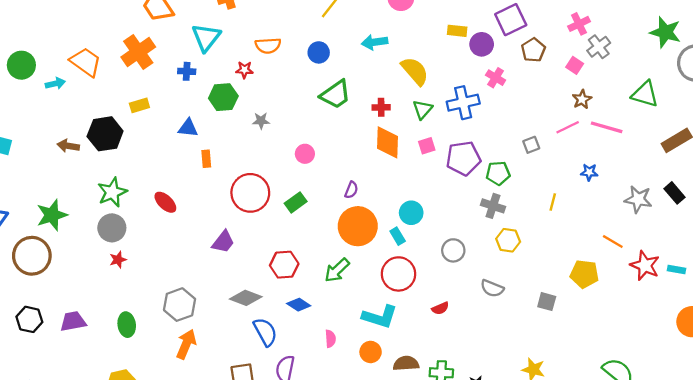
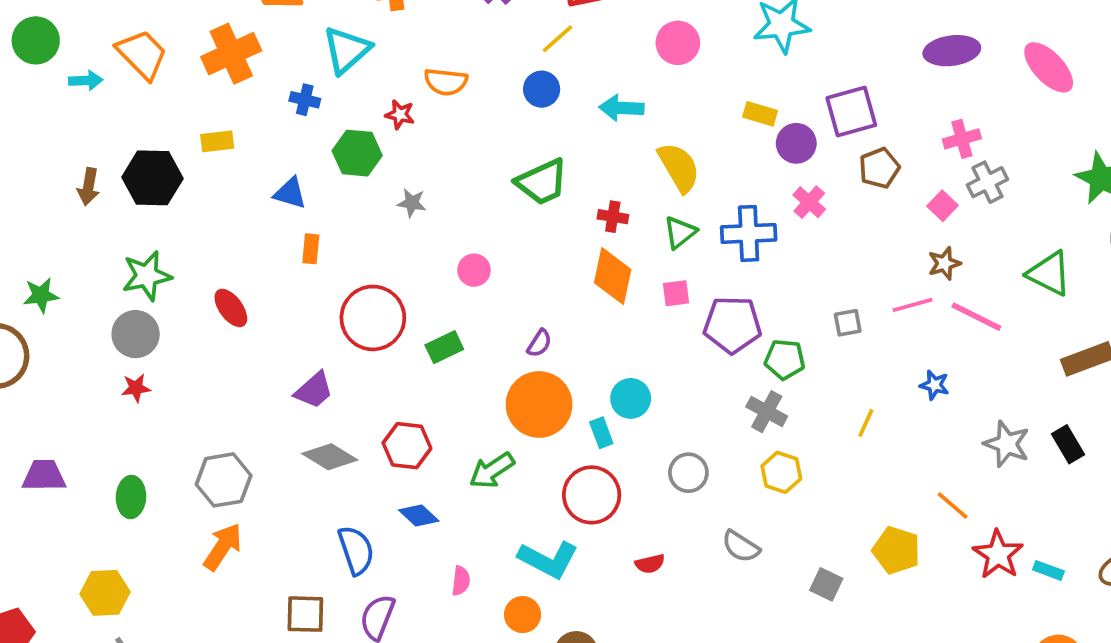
blue circle: (319, 52) -> (542, 89), moved
brown arrow: (68, 146) -> (88, 187), turned -100
green star: (52, 215) -> (41, 295), size x0.7
gray diamond: (246, 298) -> (330, 457), moved

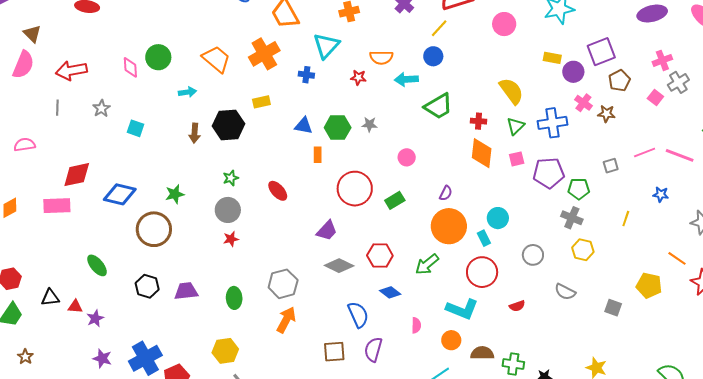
cyan arrow: (86, 80) -> (187, 92), moved
cyan arrow: (621, 108) -> (406, 79), moved
green hexagon: (357, 153) -> (338, 128), moved
brown star: (944, 263) -> (606, 114), moved, turned 30
green star: (147, 276) -> (231, 178), size x0.6

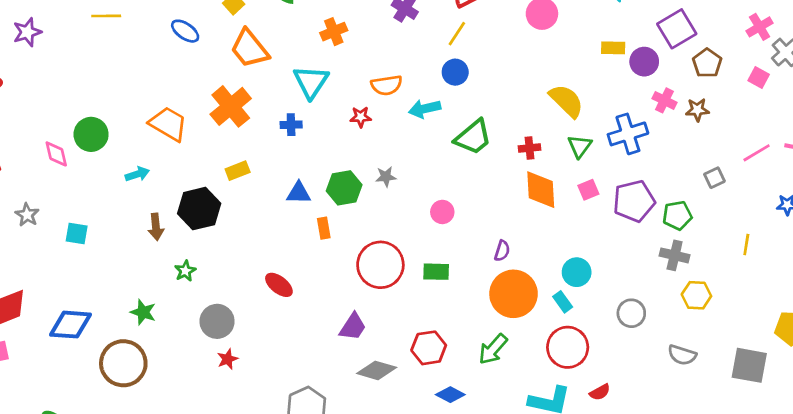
green star: (231, 178) -> (185, 271), moved
green star: (175, 194) -> (143, 312), turned -30
green rectangle: (395, 200) -> (436, 272), turned 42
red semicircle: (517, 306) -> (600, 392), moved
gray square: (613, 308) -> (749, 365), size x1.6

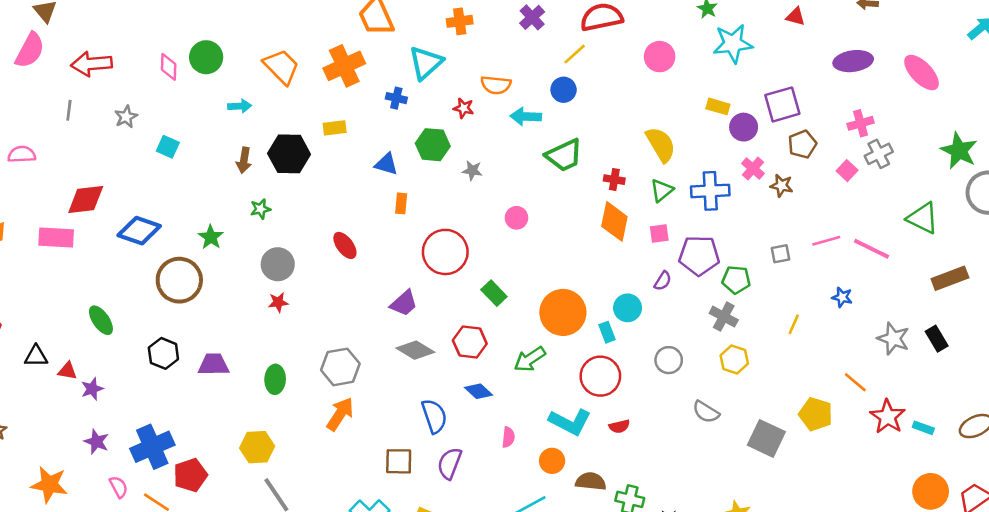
green hexagon: (344, 188) -> (433, 145), moved
purple semicircle: (502, 251) -> (663, 281), moved
green rectangle: (436, 272) -> (494, 293), moved, turned 30

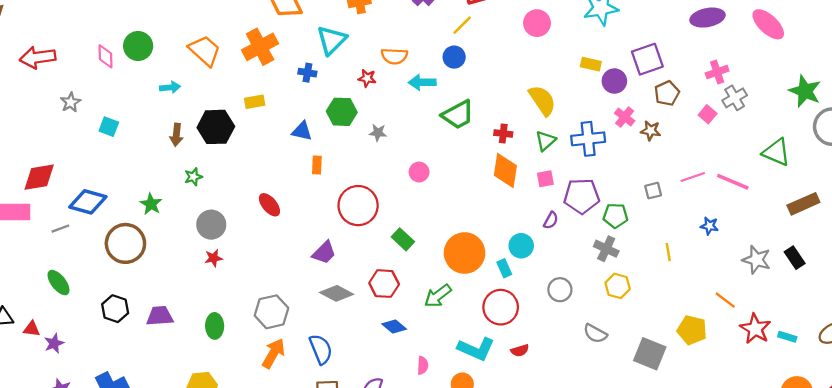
gray line: (69, 110) -> (60, 229), moved, turned 66
yellow line: (794, 324) -> (668, 252), turned -30
blue semicircle: (434, 416) -> (321, 349), moved

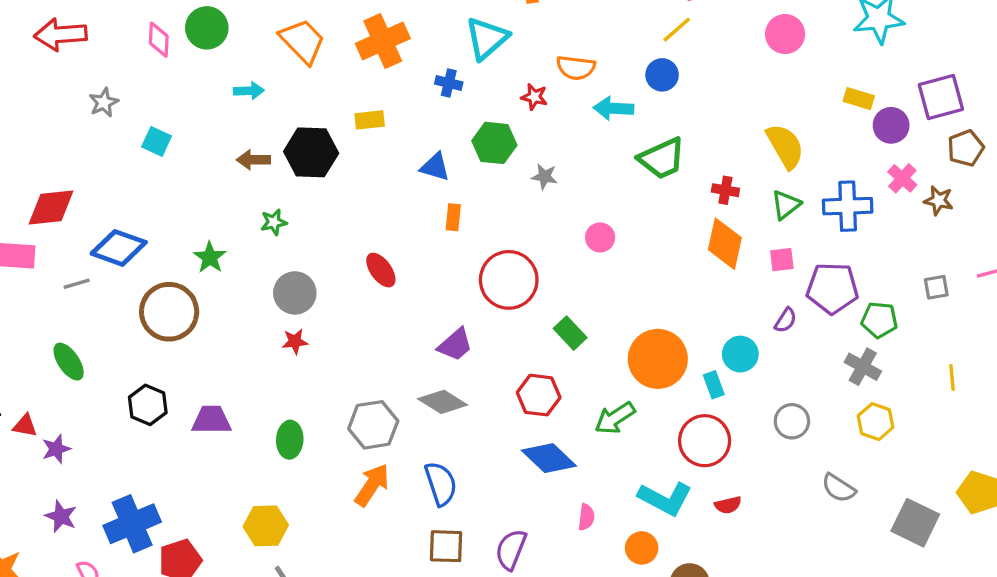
brown arrow: (176, 135) -> (253, 160), turned 80
gray diamond: (337, 293) -> (443, 402), moved
blue diamond: (394, 326) -> (549, 458), size x1.5

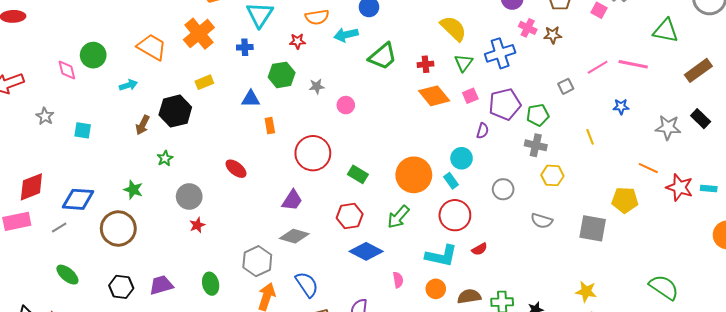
brown arrow: (253, 160) -> (143, 125), turned -48
pink circle: (600, 237) -> (346, 105), moved
orange diamond: (725, 244) -> (434, 96), turned -36

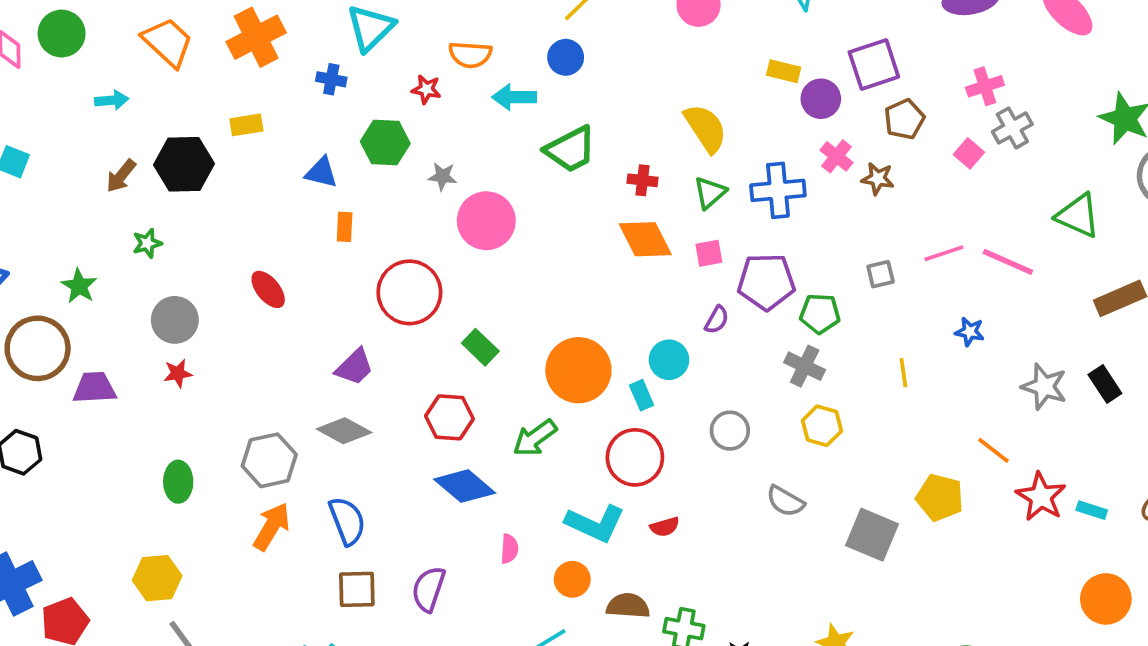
pink circle: (346, 105) -> (486, 221), size x1.8
purple trapezoid: (161, 285) -> (94, 388), moved

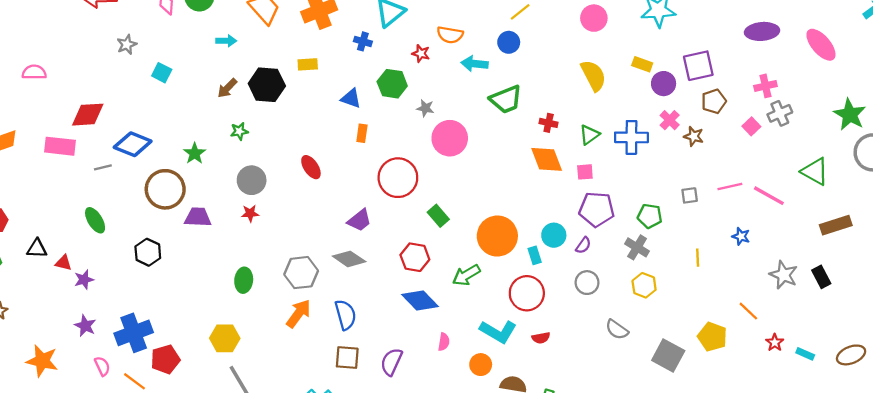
yellow semicircle: (706, 128) -> (593, 76), moved
purple pentagon: (766, 282) -> (597, 209), moved
purple semicircle: (717, 320) -> (583, 245), moved
red star: (1041, 497) -> (775, 343), size x0.6

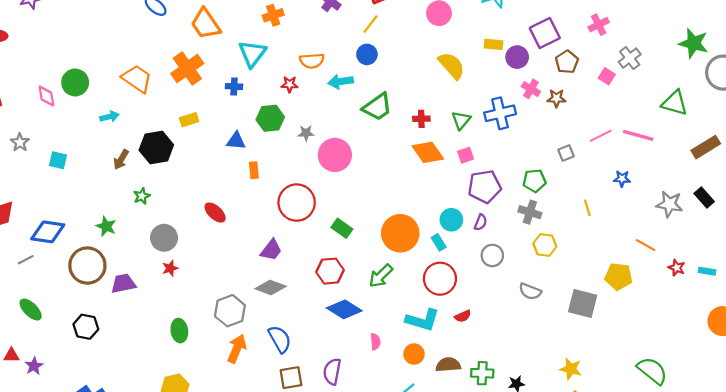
pink cross: (765, 86) -> (599, 25), moved

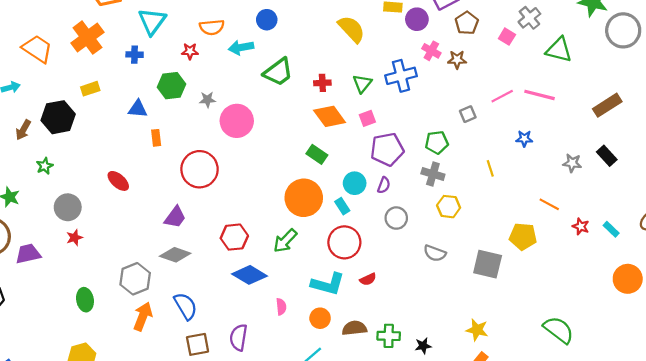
green triangle: (675, 103) -> (559, 50), moved
gray star: (669, 204) -> (572, 163), size x0.7
green rectangle: (342, 228) -> (317, 154), moved
cyan rectangle: (707, 271) -> (611, 229), turned 35

